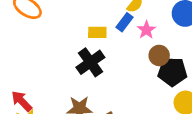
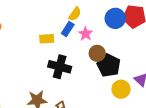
black cross: (90, 62) -> (60, 67), moved, turned -35
black pentagon: (172, 72) -> (109, 65), turned 30

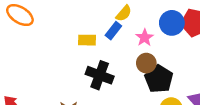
pink star: (86, 34) -> (145, 38), moved

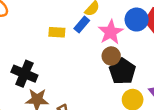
pink star: (145, 38) -> (111, 32), size x1.5
black cross: (100, 75) -> (24, 74), moved

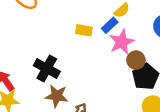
pink star: (111, 32) -> (122, 42), moved

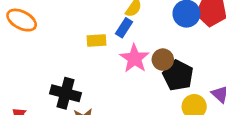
pink star: (122, 42) -> (135, 58), moved

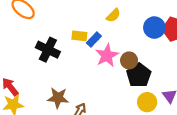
blue rectangle: (124, 28) -> (94, 40), moved
black cross: (66, 93) -> (48, 50), moved

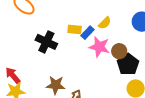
yellow semicircle: (113, 15) -> (105, 23), moved
pink star: (107, 55) -> (99, 47), turned -30

